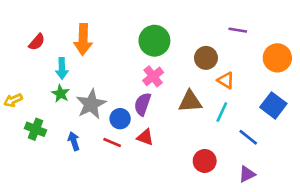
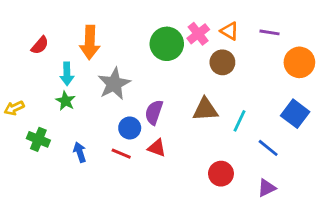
purple line: (238, 30) -> (269, 32), moved
pink cross: (153, 76) -> (198, 34), moved
orange triangle: (226, 80) -> (230, 31), moved
gray star: (91, 104) -> (114, 84), moved

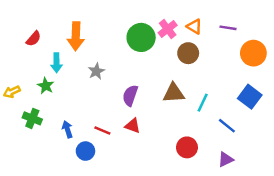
gray star: (114, 84) -> (96, 71), size x0.6
green star: (66, 101) -> (46, 86), moved
blue circle: (130, 128) -> (85, 151), moved

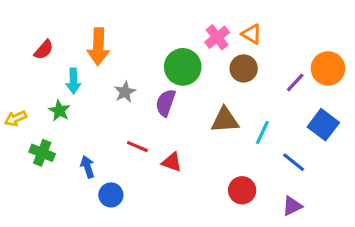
purple line: (228, 28) -> (295, 83), moved, turned -56
green circle: (141, 37) -> (183, 67), moved
purple semicircle: (130, 95) -> (166, 103), moved
red line: (102, 130) -> (137, 147), moved

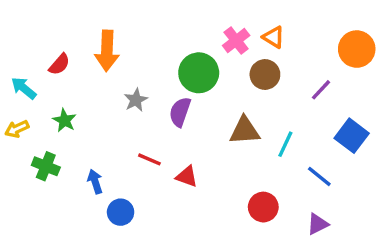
red semicircle: (44, 50) -> (59, 64), moved
orange circle: (328, 68) -> (357, 49), moved
cyan arrow: (73, 81) -> (24, 88), moved, turned 130

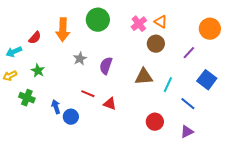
green circle: (199, 73) -> (98, 20), moved
cyan arrow: (24, 88) -> (14, 52), turned -63
blue circle: (121, 212) -> (71, 117), moved

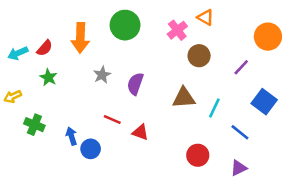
orange triangle: (161, 22) -> (205, 17), moved
cyan arrow: (14, 52) -> (18, 53), moved
green star: (38, 71) -> (48, 77), moved

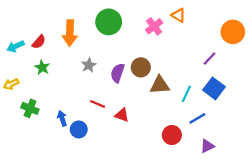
brown circle: (199, 56) -> (141, 67), moved
blue square: (264, 102) -> (214, 88), moved
blue line: (240, 132) -> (197, 118), moved, turned -70

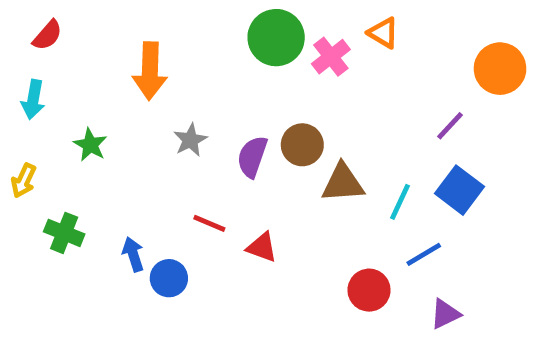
green circle: (109, 22) -> (276, 38), moved
red semicircle: (39, 42) -> (47, 35), moved
cyan arrow: (16, 46) -> (33, 100), turned -56
yellow arrow: (11, 84) -> (24, 181), turned -40

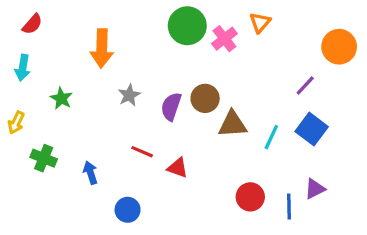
orange triangle: (383, 33) -> (260, 22), turned 40
blue line: (424, 254) -> (289, 207), moved, turned -60
blue circle: (169, 278) -> (128, 210), moved
purple triangle: (445, 314) -> (315, 189), moved

